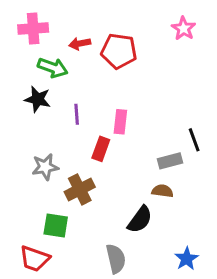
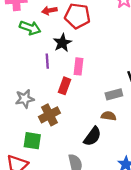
black star: (38, 99) -> (62, 43), moved, turned 30

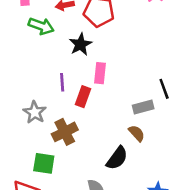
purple line: (47, 61) -> (62, 82), moved
gray star: (25, 99) -> (35, 112), turned -30
brown semicircle: (109, 116) -> (137, 133), turned 40

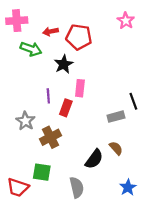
brown semicircle: (137, 133) -> (116, 148), moved
green square: (44, 163) -> (42, 172), moved

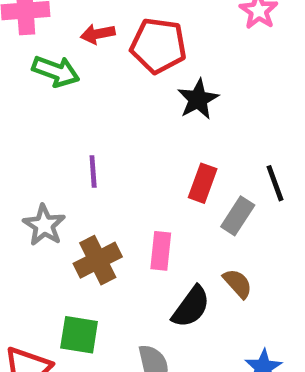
black star: (64, 64) -> (198, 99), moved
pink rectangle: (80, 88) -> (161, 251), moved
red rectangle: (66, 108) -> (203, 183), moved
gray rectangle: (116, 117) -> (238, 216), turned -42

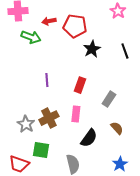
red rectangle: (203, 183) -> (80, 85), moved
black line: (275, 183) -> (125, 51), moved
gray star: (44, 225) -> (26, 124), moved
brown semicircle: (238, 283) -> (117, 128), moved

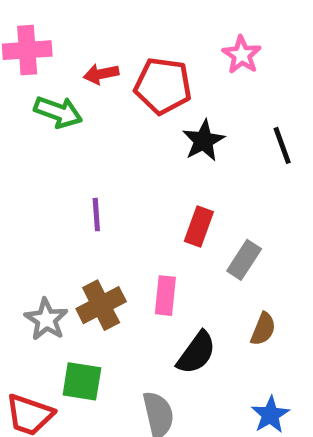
pink star: (118, 11) -> (242, 55), moved
red rectangle: (80, 85) -> (199, 226), moved
brown semicircle: (117, 128) -> (263, 329), turned 64

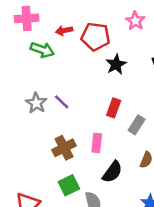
purple line: (96, 215) -> (62, 102), turned -42
gray star: (46, 319) -> (36, 103), moved
green square: (82, 381) -> (69, 185), moved, turned -35

